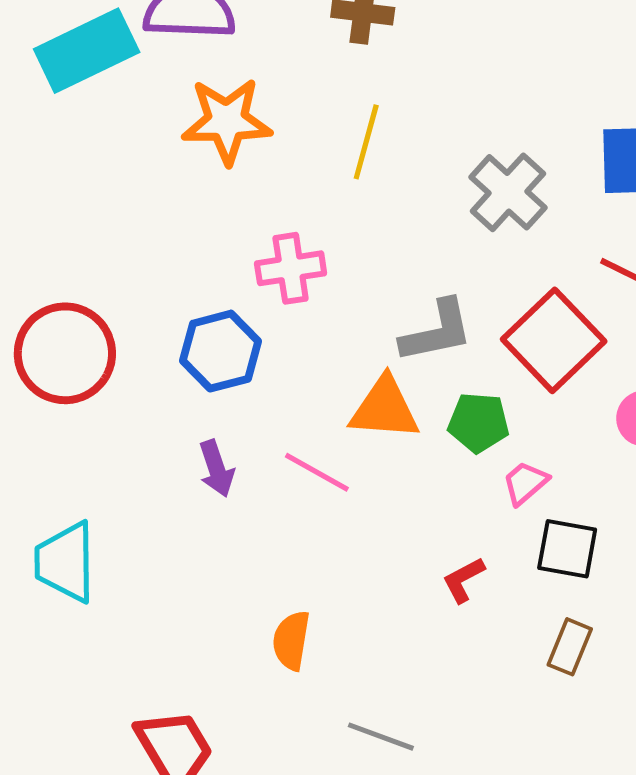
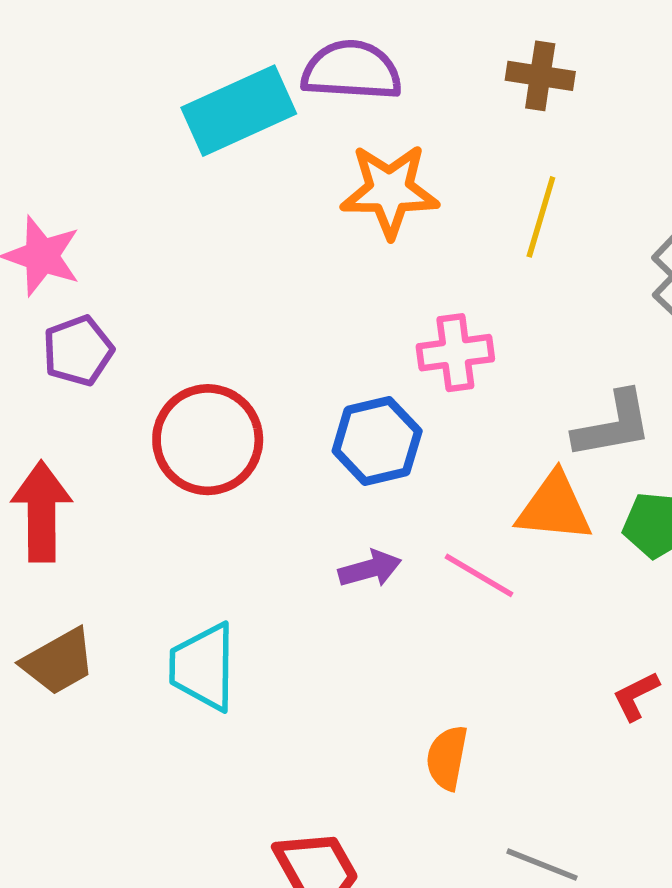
purple arrow: (217, 469) -> (370, 569), turned -88

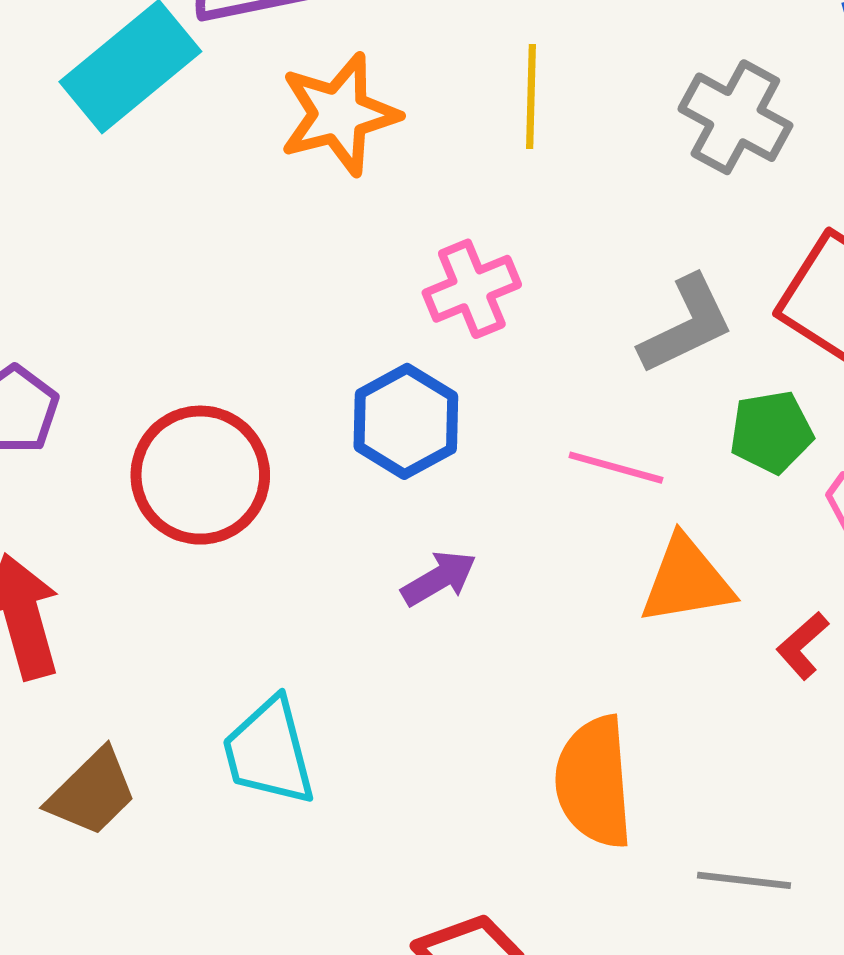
orange triangle: (554, 507) -> (686, 580), moved
pink line: (479, 575) -> (616, 468), moved
orange semicircle: (447, 758) -> (594, 782), size x1.6

